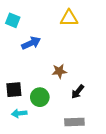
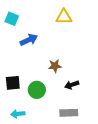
black arrow: (78, 92) -> (72, 85), turned 32
cyan arrow: (19, 113) -> (18, 114), moved

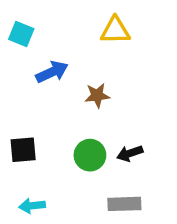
brown star: (55, 66) -> (97, 95), moved
green circle: (37, 90) -> (90, 155), moved

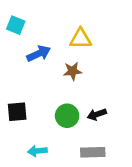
yellow triangle: (115, 30) -> (81, 39), moved
cyan arrow: (32, 206) -> (37, 151), moved

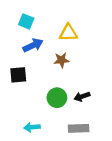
cyan square: (16, 25) -> (26, 21), moved
black square: (17, 112) -> (18, 75), moved

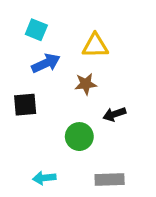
black arrow: (82, 97) -> (114, 114), moved

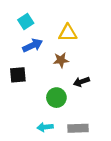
cyan square: (36, 30) -> (26, 22), turned 35
cyan arrow: (44, 178) -> (45, 127), moved

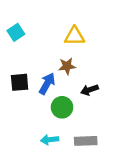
cyan square: (26, 22) -> (16, 32), moved
blue arrow: (33, 45) -> (47, 84), moved, turned -36

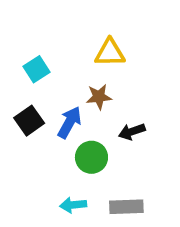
cyan square: (16, 32) -> (36, 69), moved
black square: (20, 82) -> (29, 121), turned -30

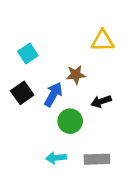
yellow triangle: (110, 53) -> (103, 41), moved

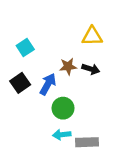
black arrow: (101, 101) -> (91, 69), moved, turned -144
cyan arrow: (56, 158) -> (62, 135), moved

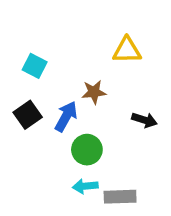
cyan square: (25, 48) -> (35, 66), turned -30
black arrow: (91, 69) -> (144, 120), moved

